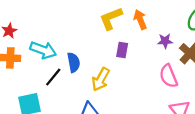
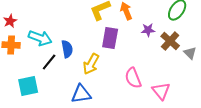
purple rectangle: (122, 50) -> (110, 38), size x1.5
pink semicircle: (168, 76) -> (133, 78), moved

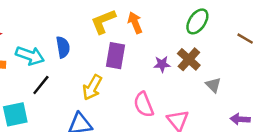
purple star: (148, 30) -> (162, 64), moved
blue semicircle: (67, 49) -> (63, 47), moved
gray triangle: (190, 53) -> (213, 85), moved

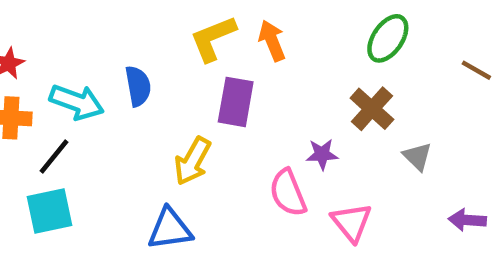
purple star: (162, 64) -> (322, 154), moved
black line: (41, 85) -> (54, 156), moved

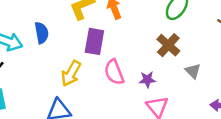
purple star: (322, 154) -> (147, 80), moved
pink semicircle: (288, 193) -> (114, 72), moved

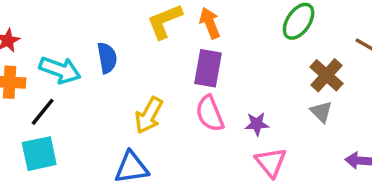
purple rectangle: (94, 41) -> (208, 68), moved
brown cross: (168, 45) -> (326, 75), moved

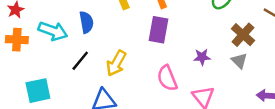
black line: (43, 112) -> (80, 61), moved
pink semicircle: (210, 114) -> (167, 78), moved
purple star: (257, 124) -> (202, 57), moved

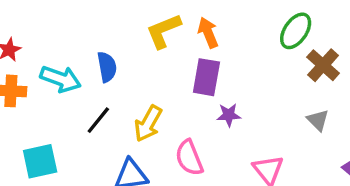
brown cross: (243, 35) -> (323, 65), moved
purple star: (202, 57) -> (229, 115), moved
pink semicircle: (167, 78) -> (189, 158), moved

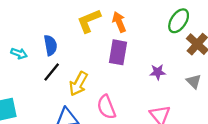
cyan arrow: (61, 79) -> (19, 53), size x0.6
purple star: (229, 115) -> (158, 72), moved
black line: (98, 120) -> (52, 72), moved

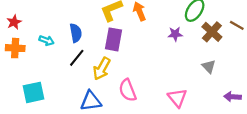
purple rectangle: (118, 52) -> (114, 39), moved
purple star: (158, 72) -> (175, 34), moved

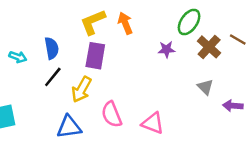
purple arrow: (232, 97) -> (233, 106), moved
pink triangle: (177, 98) -> (153, 123), moved, turned -30

